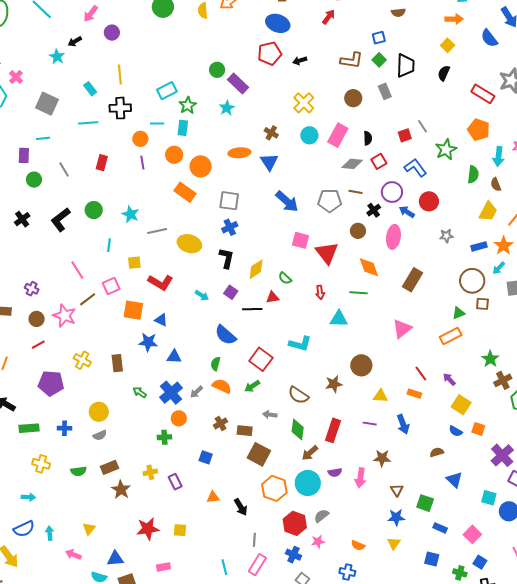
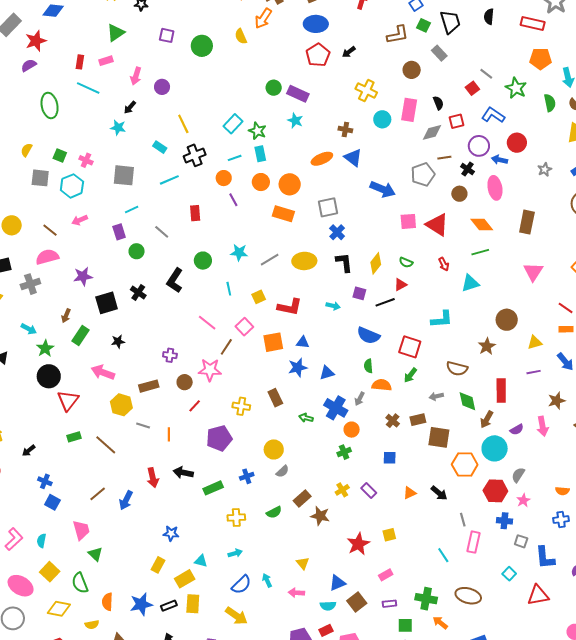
red square: (379, 161) -> (457, 121), turned 35

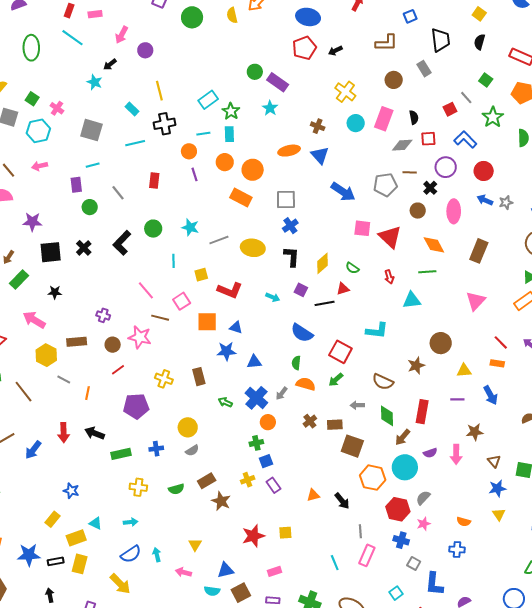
green square: (423, 25) -> (486, 80), moved
blue arrow: (499, 160) -> (485, 200), moved
brown line: (226, 347) -> (160, 318), turned 60
blue square: (390, 458) -> (266, 461), moved, turned -32

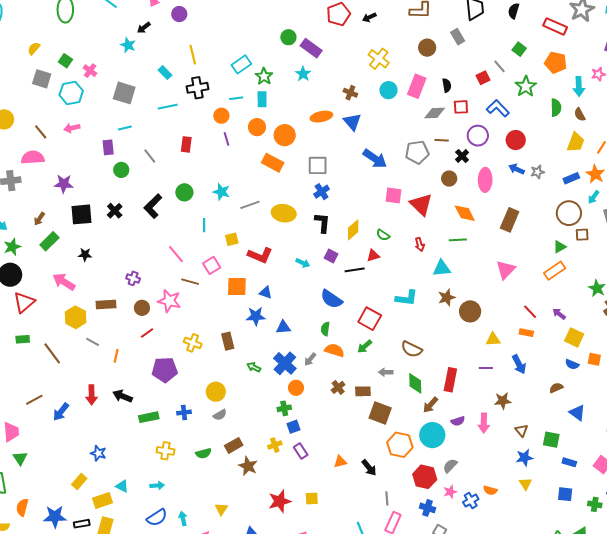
brown star: (416, 366) -> (447, 298), moved
blue cross: (457, 549) -> (471, 501), moved, turned -35

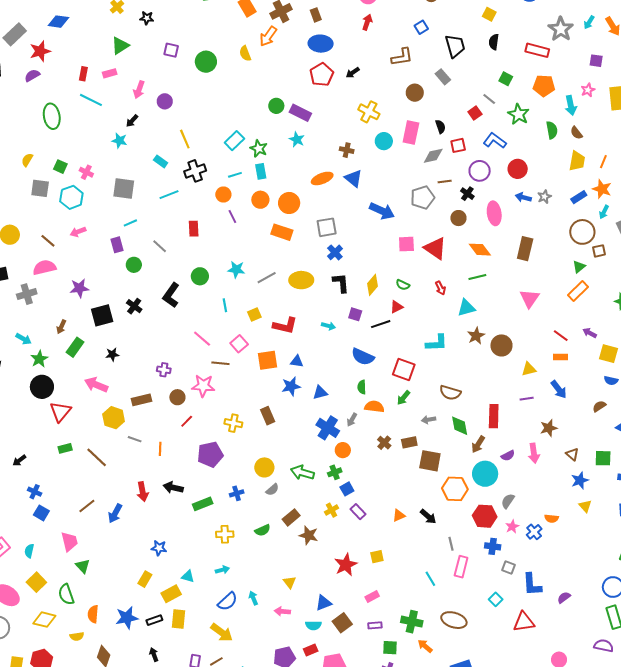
green arrow: (254, 367) -> (302, 473), moved, size x1.6

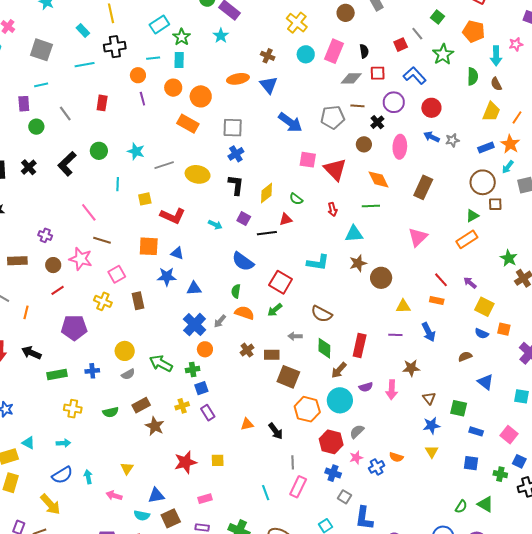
pink square: (239, 344) -> (117, 274), moved

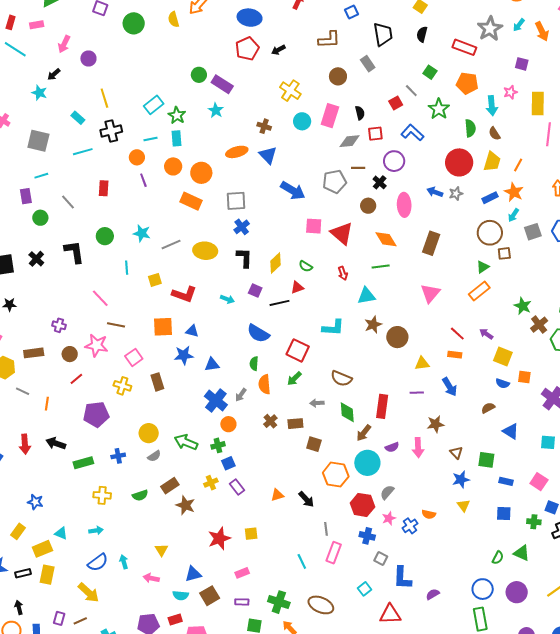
red circle: (431, 108) -> (459, 162), moved, size x1.4
black L-shape: (67, 164) -> (74, 252), turned 130
orange semicircle: (244, 313) -> (264, 384), turned -108
brown square: (288, 377) -> (314, 444), size x0.7

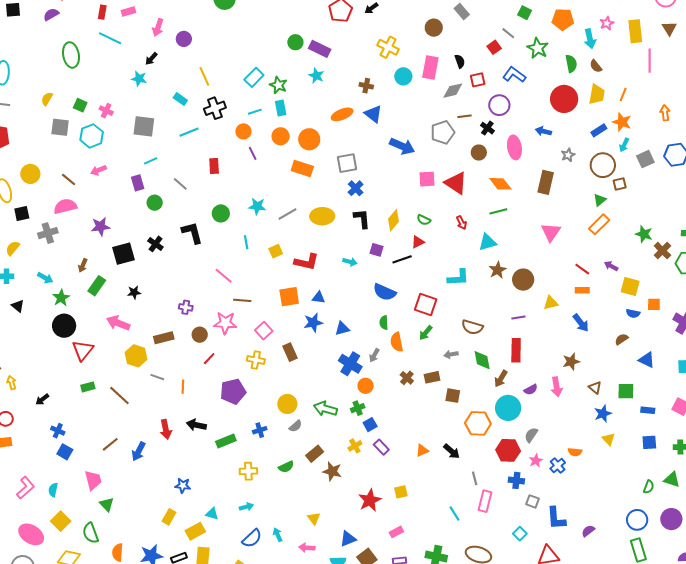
gray star: (456, 194) -> (568, 155), moved
purple line: (417, 393) -> (518, 318), moved

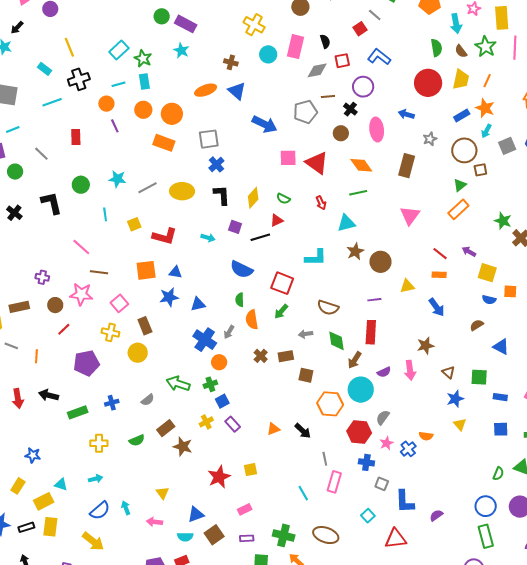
green star: (538, 48) -> (486, 47), moved
yellow circle: (287, 404) -> (138, 353), moved

